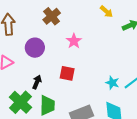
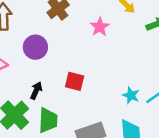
pink star: (74, 41) -> (100, 27), moved

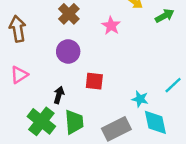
purple circle: (35, 47) -> (68, 52), moved
cyan star: (131, 95) -> (140, 99), moved

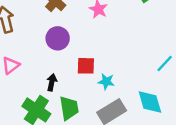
cyan star: (140, 99) -> (106, 82), moved

